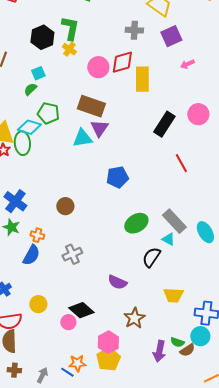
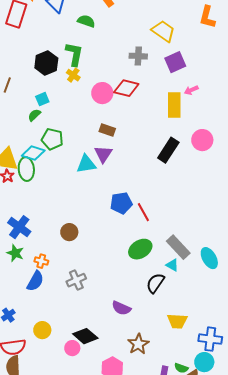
red diamond: (122, 62) -> (126, 88), turned 30
yellow rectangle: (142, 79) -> (174, 105), moved
brown rectangle: (91, 106) -> (107, 130), moved, size x0.6
red line: (181, 163) -> (143, 212), moved

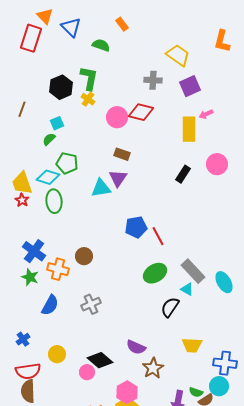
black rectangle: (168, 150) -> (183, 174), size x0.7
green ellipse: (26, 169) -> (54, 201), moved
orange cross: (41, 261) -> (58, 269), moved, size x1.5
purple semicircle: (121, 308) -> (136, 347), moved

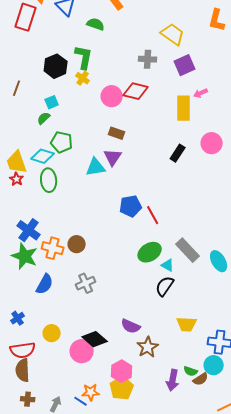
brown circle: (84, 256) -> (77, 244), moved
green star: (30, 277) -> (25, 256), size x1.5
cyan triangle: (187, 289) -> (168, 265), moved
pink circle: (87, 372) -> (82, 351), size x1.5

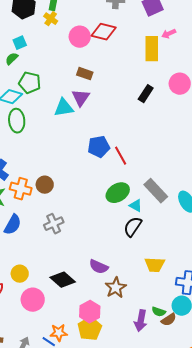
pink circle: (82, 351) -> (33, 300), moved

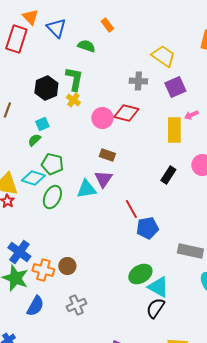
green ellipse: (17, 121) -> (52, 197), moved, turned 30
blue pentagon: (99, 147) -> (147, 228), moved
red line: (121, 156) -> (131, 209), moved
gray rectangle: (156, 191) -> (190, 251), moved, turned -35
cyan triangle: (136, 206) -> (158, 287), size x1.6

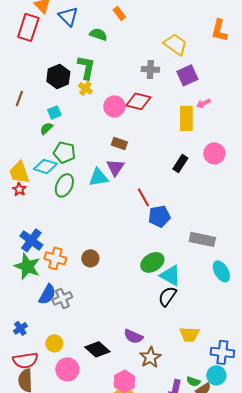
brown circle: (67, 266) -> (90, 258), moved
gray cross: (76, 305) -> (62, 298), moved

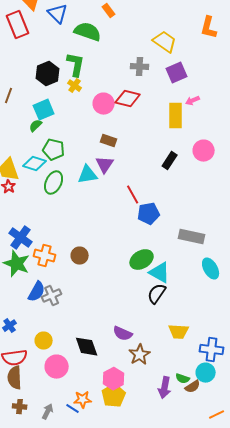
red rectangle: (28, 27) -> (18, 25), turned -40
green semicircle: (98, 34) -> (88, 32), size x1.5
cyan square: (54, 112) -> (44, 110), size x1.5
black diamond: (97, 349) -> (87, 347), turned 30

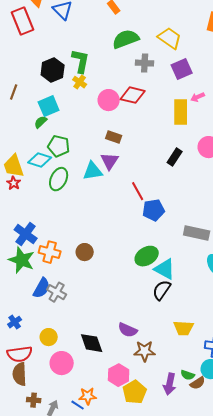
green semicircle: (88, 32) -> (126, 39), moved, turned -40
gray cross: (52, 296) -> (57, 292), turned -36
brown star: (140, 355) -> (145, 351), turned 30
yellow pentagon: (114, 396) -> (135, 392), moved
brown cross: (20, 407) -> (34, 400), moved

